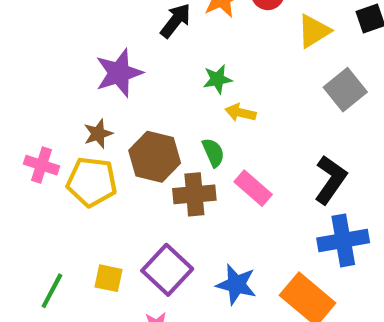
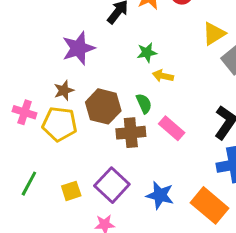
yellow triangle: (314, 31) -> (214, 34), moved
yellow square: (109, 278) -> (71, 191), turned -30
green line: (52, 291) -> (29, 184), moved

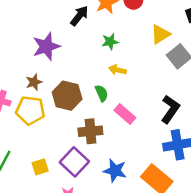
green star: (147, 53) -> (110, 42), moved
brown cross: (131, 133) -> (90, 131), moved

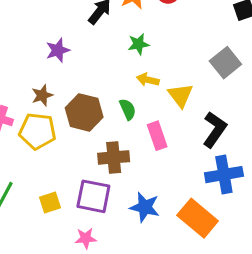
yellow triangle: (160, 34) -> (180, 95), moved, turned -35
purple star: (46, 46) -> (58, 50), size x0.7
pink rectangle: (125, 114) -> (157, 136), turned 30
purple square: (74, 162) -> (93, 196), turned -32

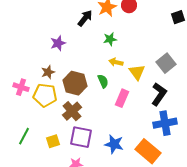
gray square: (225, 63) -> (166, 63), moved
pink rectangle: (157, 136) -> (122, 98), turned 42
brown cross: (114, 157) -> (72, 111), moved, turned -36

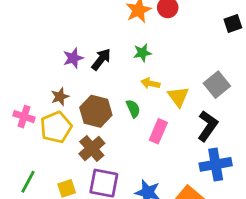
black arrow: (85, 18) -> (101, 59), moved
yellow pentagon: (45, 95) -> (56, 127), turned -30

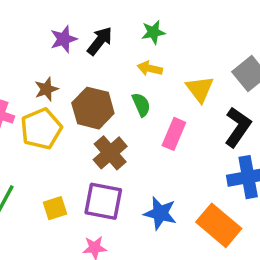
yellow arrow: (150, 83) -> (150, 68), moved
brown cross: (92, 148) -> (110, 153), moved

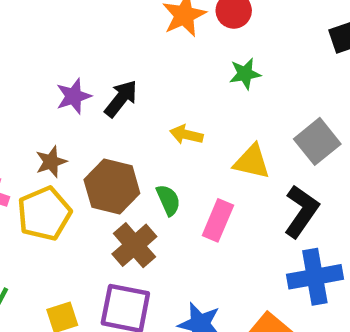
green star: (153, 32) -> (245, 74), moved
yellow triangle: (200, 89) -> (252, 162), turned -40
green semicircle: (141, 105) -> (168, 200), moved

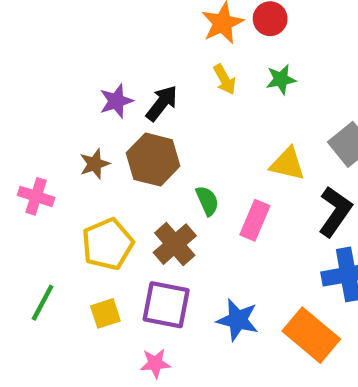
yellow arrow: (186, 135) -> (225, 79), moved, turned -132
brown hexagon: (112, 187) -> (153, 160), moved
yellow pentagon: (44, 214) -> (108, 244), moved

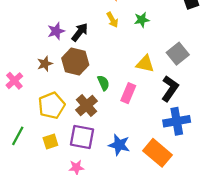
pink cross: (36, 196) -> (14, 81), turned 30

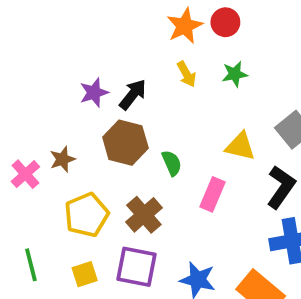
brown star: (45, 64) -> (62, 159), moved
green semicircle: (103, 83) -> (172, 163), moved
green line: (18, 136) -> (31, 265), turned -42

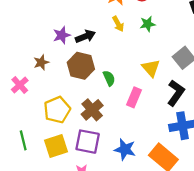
black arrow: (133, 94) -> (85, 36), turned 30
yellow triangle: (240, 146) -> (151, 68), turned 36
brown star: (62, 159) -> (41, 62), moved
yellow square: (85, 274) -> (56, 146), size x1.5

